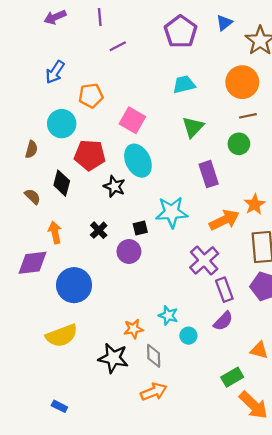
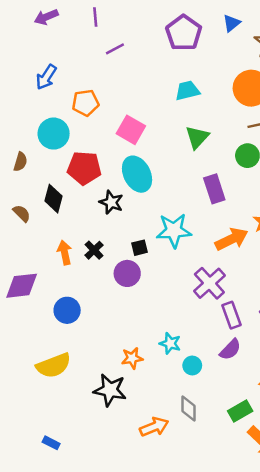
orange arrow: (55, 232) -> (65, 253), moved
blue circle: (74, 285) -> (67, 310), size x0.7
gray diamond: (154, 356) -> (189, 408), moved

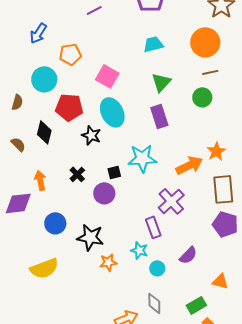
purple rectangle: (214, 189) -> (159, 116), moved
orange arrow: (65, 253) -> (40, 180), moved
purple rectangle: (232, 315) -> (153, 227), moved
black star: (110, 390) -> (90, 237), moved

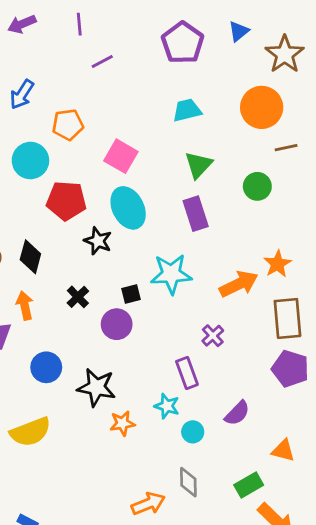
brown line: (210, 72) -> (286, 148), moved
black diamond: (44, 132) -> (30, 257), moved
purple cross: (171, 201) -> (213, 336), size x0.6

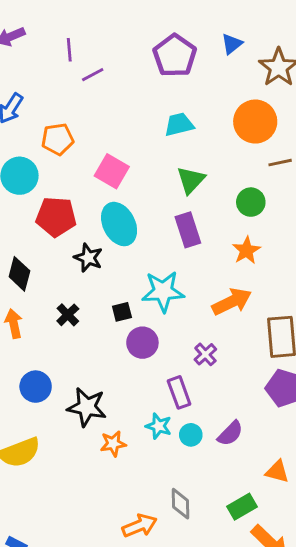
purple line: (79, 24) -> (69, 50), moved
orange star: (277, 264) -> (246, 250), moved
purple circle: (117, 324) -> (142, 343), moved
cyan circle: (193, 432) -> (191, 435), moved

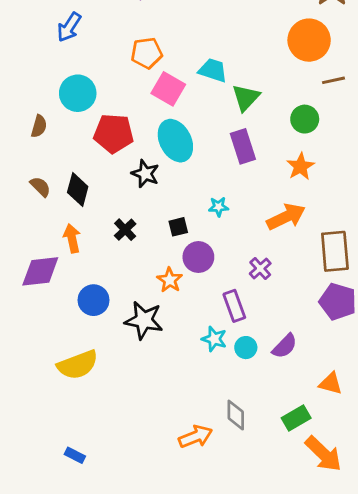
cyan trapezoid: (179, 124) -> (213, 70), moved, turned 32
orange pentagon: (58, 139) -> (147, 53), moved
cyan star: (163, 291) -> (219, 207), size x0.5
orange star: (113, 444) -> (170, 280), moved, turned -30

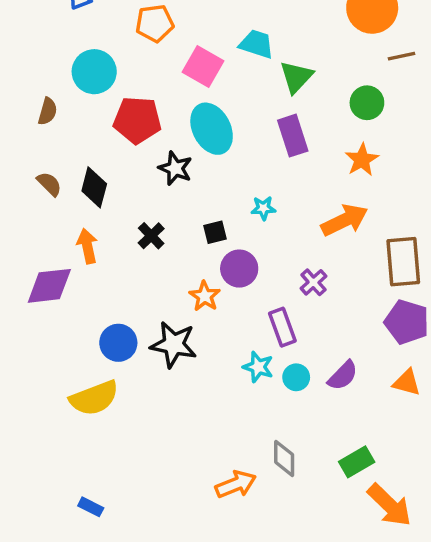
orange pentagon: (147, 53) -> (155, 23), moved
blue circle: (94, 300) -> (118, 343), moved
orange triangle: (331, 383) -> (407, 382), moved

